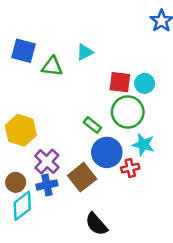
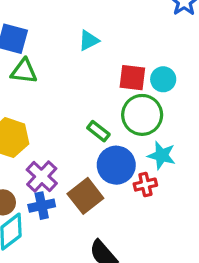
green triangle: (52, 66) -> (24, 71), moved

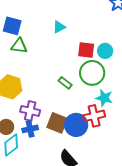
blue circle: (116, 165) -> (76, 125), moved
purple cross: (42, 176) -> (30, 111), turned -30
red cross: (145, 185) -> (94, 116), size x1.5
brown square: (85, 196) -> (57, 123), turned -30

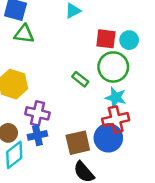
cyan star: (104, 98) -> (116, 97), moved
brown square: (57, 123) -> (78, 143), moved, turned -35
blue circle: (76, 125) -> (108, 138), moved

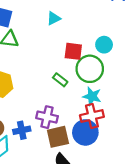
red square: (106, 39) -> (73, 51), moved
purple cross: (37, 113) -> (47, 117), moved

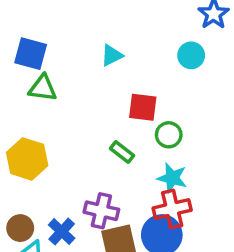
cyan circle: (104, 45) -> (191, 55), moved
green circle: (90, 69) -> (169, 135), size x0.6
blue cross: (22, 130) -> (62, 231), turned -35

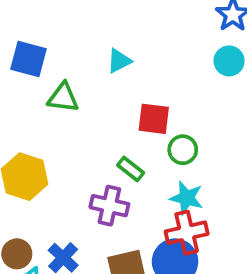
cyan circle: (191, 55) -> (229, 61), moved
green triangle: (43, 88) -> (63, 98), moved
purple cross: (101, 211) -> (109, 206), moved

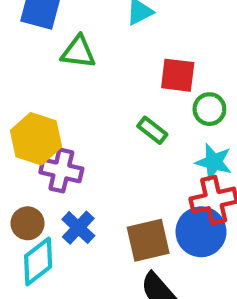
purple cross: (109, 206) -> (61, 170), moved

